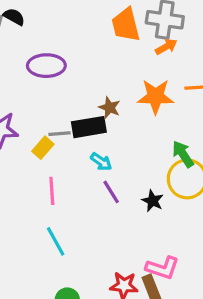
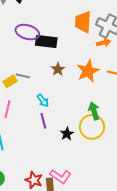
orange star: (156, 96) -> (88, 71), turned 30
black rectangle: (89, 127) -> (46, 42), moved

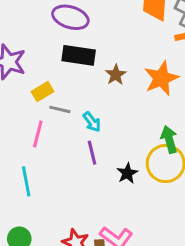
black rectangle: (46, 42) -> (79, 55), moved
gray line: (23, 76) -> (60, 109), moved

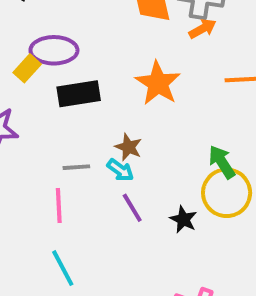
brown star: (116, 75) -> (129, 147), moved
orange star: (161, 78) -> (158, 83), moved
yellow rectangle: (43, 92) -> (27, 68), moved

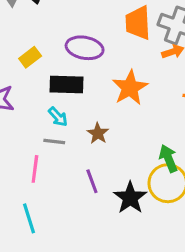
purple ellipse: (54, 50) -> (85, 48), moved
cyan arrow: (120, 170) -> (58, 117), moved
black star: (183, 219) -> (130, 198), size x1.5

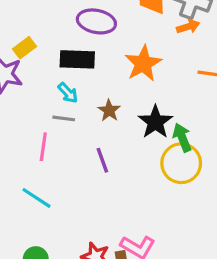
yellow rectangle: (30, 57) -> (25, 48), moved
black star: (130, 198) -> (155, 122), moved
cyan line: (29, 218) -> (36, 198), turned -40

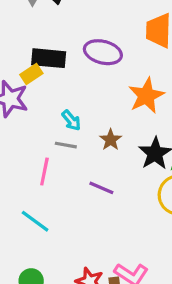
black rectangle: (77, 59) -> (49, 58), moved
purple line: (102, 160) -> (101, 188), turned -50

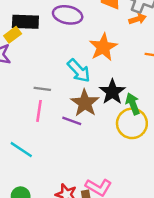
cyan arrow: (71, 120) -> (79, 71), moved, size x1.5
brown star: (111, 140) -> (85, 103), moved, size x1.6
pink line: (44, 172) -> (39, 111), moved

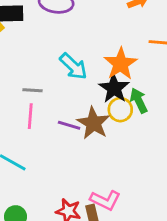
orange star: (103, 47) -> (121, 64), moved
brown star: (85, 103) -> (93, 123), moved
yellow circle: (132, 123) -> (120, 110), moved, size x0.7

